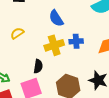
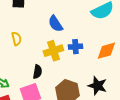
yellow semicircle: (17, 33) -> (16, 39), turned 112

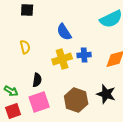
black semicircle: (37, 72) -> (37, 80), moved

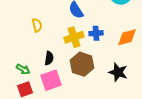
brown hexagon: (76, 100) -> (82, 64), moved

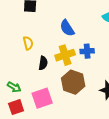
black semicircle: (49, 58) -> (43, 63), moved

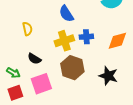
black semicircle: (43, 63) -> (34, 59), moved, turned 112

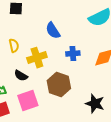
yellow cross: (64, 41) -> (37, 58), moved
black star: (108, 76) -> (95, 104), moved

